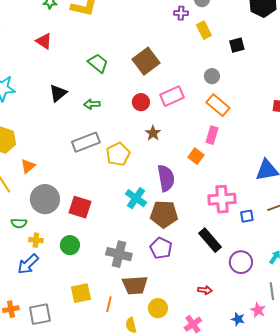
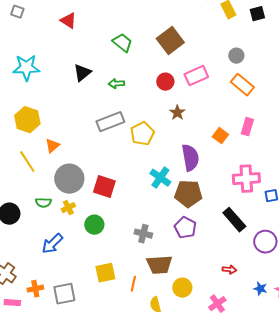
black square: (237, 45) -> (257, 14), moved
pink rectangle: (212, 135) -> (247, 127), moved
yellow cross: (36, 240) -> (68, 208), moved, turned -32
gray cross: (119, 254) -> (143, 234), size x0.7
blue star: (238, 319) -> (260, 289), moved

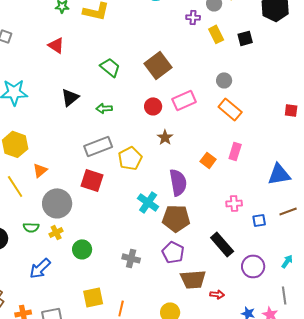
pink cross: (246, 179) -> (234, 203), size x0.6
red square: (104, 187) -> (92, 180), moved
brown trapezoid: (159, 265) -> (193, 279), moved

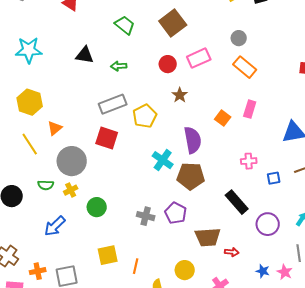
black triangle: (70, 97) -> (85, 55), turned 48
purple pentagon: (173, 252) -> (176, 213), moved

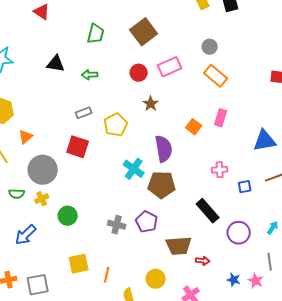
green trapezoid: (125, 25) -> (96, 34), turned 65
gray rectangle: (113, 104) -> (84, 113), size x0.6

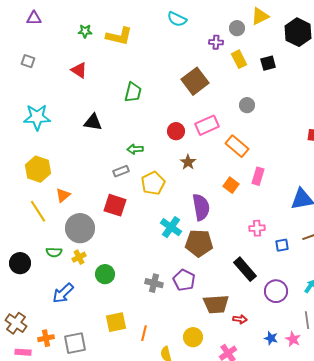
brown square: (144, 32) -> (195, 81), moved
green arrow: (90, 75) -> (135, 149), moved
orange rectangle: (216, 76) -> (237, 146), moved

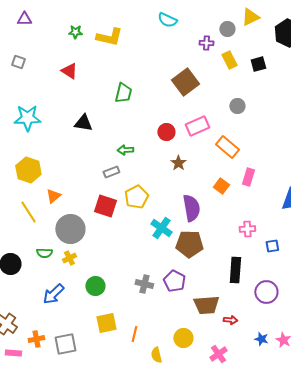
yellow pentagon: (153, 183) -> (136, 197), moved
black rectangle: (245, 269) -> (235, 270), turned 45
green circle: (105, 274) -> (95, 286), moved

